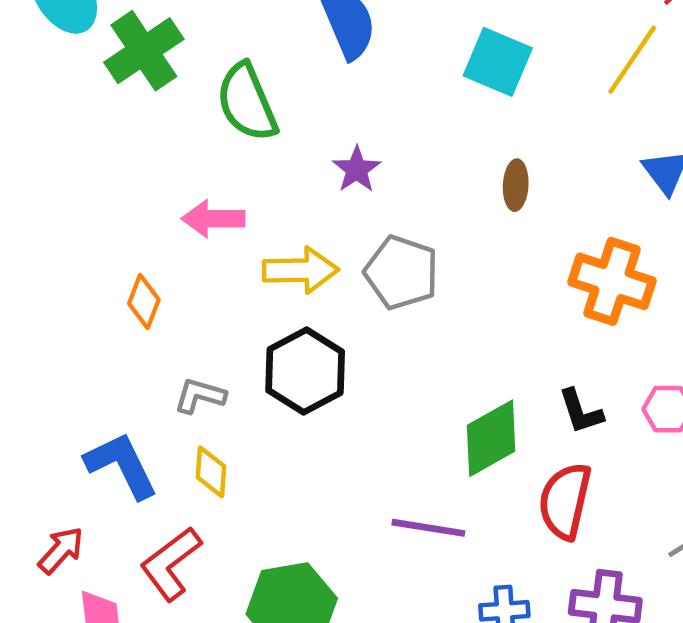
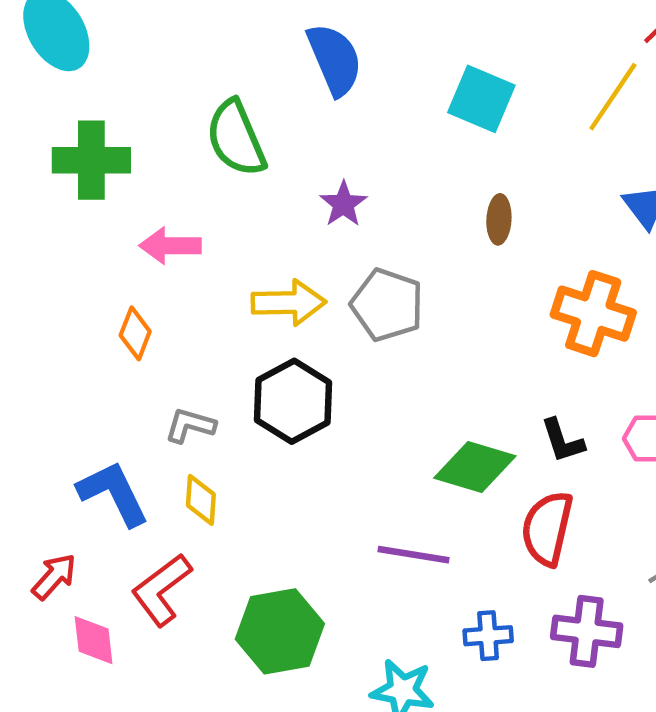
green cross: (144, 51) -> (91, 160), moved, turned 34
pink arrow: (213, 219) -> (170, 246), moved
green diamond: (491, 438) -> (475, 467), turned 46

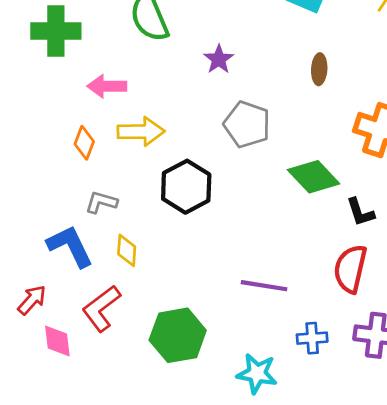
yellow arrow: (289, 303) -> (141, 131), moved
gray L-shape: (190, 425) -> (101, 202), moved
green diamond: (475, 467) -> (314, 177), moved, turned 30

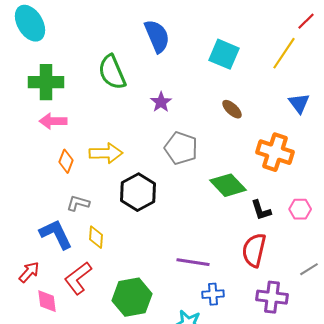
brown ellipse: (319, 69) -> (232, 109), turned -50
pink arrow: (107, 86) -> (53, 121), moved
blue cross: (312, 338) -> (213, 294), moved

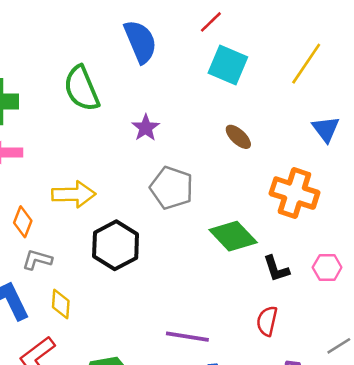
red line: (306, 21) -> (211, 22), moved
orange diamond: (66, 161) -> (23, 222), moved
red semicircle: (254, 250) -> (267, 321), size x0.7

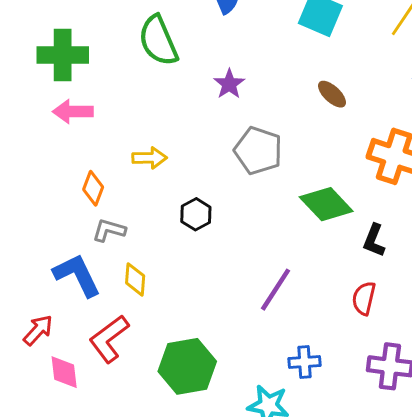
yellow arrow: (74, 194) -> (150, 158), size x0.7
black hexagon: (116, 245) -> (196, 214), size x0.6
black L-shape: (276, 269) -> (374, 240), turned 40
purple line: (187, 337) -> (276, 290), moved, turned -66

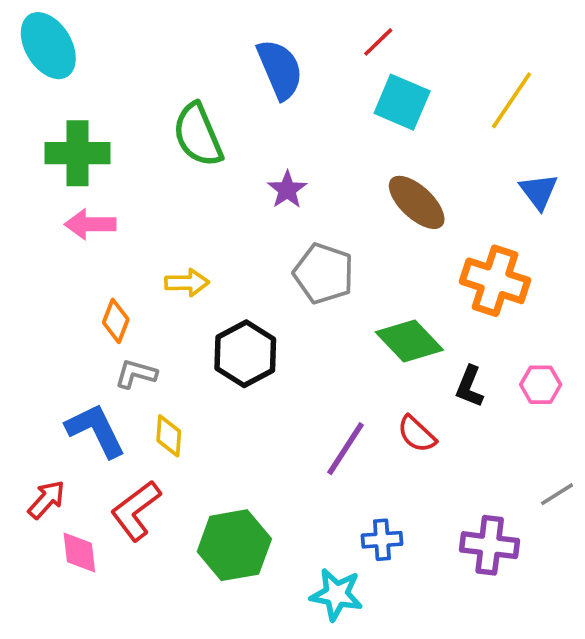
brown ellipse: (332, 94) -> (417, 202), size x1.6
black hexagon: (196, 214) -> (245, 354), size x1.6
red semicircle: (364, 298) -> (417, 434), moved, turned -60

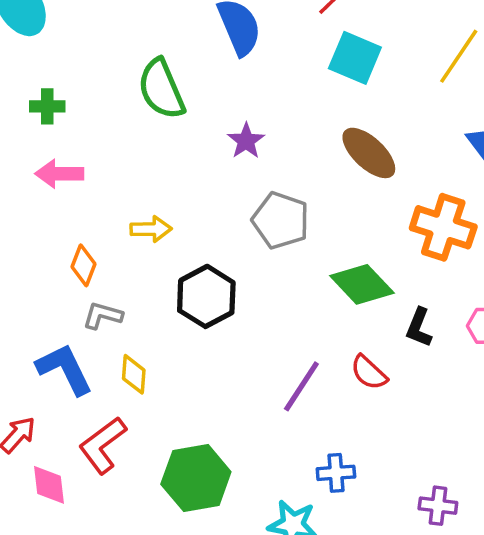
green cross: (77, 153) -> (47, 106), size x0.6
purple cross: (490, 545) -> (438, 506), moved, size x0.7

